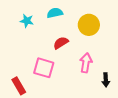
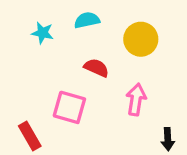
red semicircle: (61, 43) -> (96, 68), turned 56
black arrow: (106, 80) -> (168, 139), moved

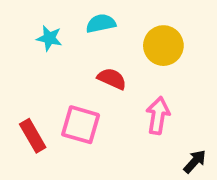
red rectangle: (30, 136) -> (33, 136), moved
black arrow: (168, 139) -> (195, 162), turned -135

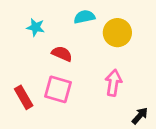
cyan semicircle: (101, 23) -> (84, 17), moved
red semicircle: (112, 79) -> (62, 54), moved

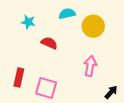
pink square: (58, 89) -> (46, 88), moved
red rectangle: (24, 97) -> (19, 78), turned 42

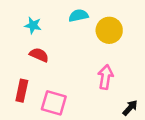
red semicircle: (49, 43) -> (39, 55), moved

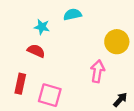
cyan star: (33, 25) -> (42, 27), moved
yellow circle: (109, 30) -> (117, 42), moved

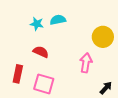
cyan semicircle: (72, 14) -> (58, 20), moved
red semicircle: (36, 51) -> (41, 52), moved

